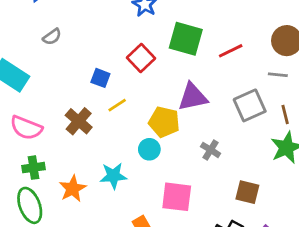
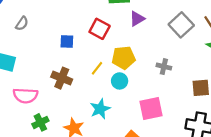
red square: (141, 58) -> (100, 29), moved
purple triangle: (193, 97) -> (137, 19), moved, size x0.7
yellow line: (117, 105) -> (97, 68), moved

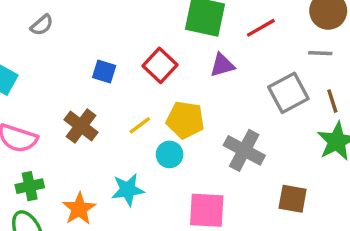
gray cross: (164, 67) -> (244, 150), size x1.6

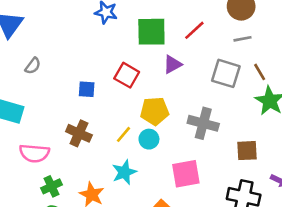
gray square: (288, 93) -> (226, 73), turned -32
yellow line: (140, 125) -> (124, 134), moved

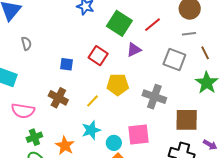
green square: (151, 32) -> (119, 23), turned 30
gray semicircle: (33, 66) -> (26, 43), turned -56
brown line: (260, 72) -> (205, 53), moved
cyan circle: (149, 139) -> (114, 143), moved
brown square: (247, 151) -> (187, 120), size x1.4

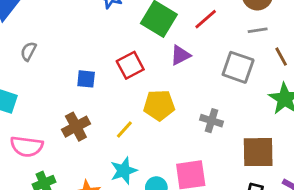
gray semicircle: (26, 43) -> (28, 51), turned -136
red square: (98, 56) -> (130, 65), turned 30
gray cross: (154, 97) -> (211, 121), size x0.7
brown cross: (58, 98) -> (76, 127), turned 36

